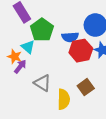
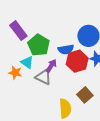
purple arrow: (20, 67) -> (51, 66), moved
gray triangle: (42, 83) -> (43, 77), moved

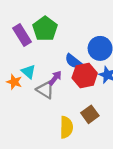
green pentagon: (39, 45) -> (45, 29), moved
blue semicircle: (66, 49) -> (73, 61), turned 42

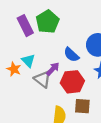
red hexagon: (85, 76) -> (72, 82), moved
brown square: (90, 114) -> (82, 106), turned 35

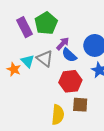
purple arrow: (53, 69) -> (63, 44), moved
gray triangle: (43, 79) -> (45, 58), moved

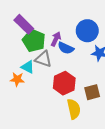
green pentagon: (46, 23) -> (34, 41), moved
purple rectangle: (25, 27) -> (24, 24), moved
red hexagon: (70, 81) -> (64, 83), moved

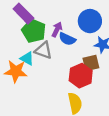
orange star: (17, 79) -> (16, 71), size x1.5
red hexagon: (64, 83) -> (81, 76), moved
brown square: (92, 92) -> (91, 63), moved

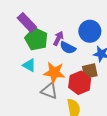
gray triangle: (43, 50) -> (49, 91), moved
orange star: (16, 71) -> (54, 72), moved

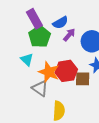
purple arrow: (58, 38) -> (69, 35), moved
blue semicircle: (68, 48) -> (60, 23), moved, turned -70
red hexagon: (80, 83) -> (66, 71), moved

